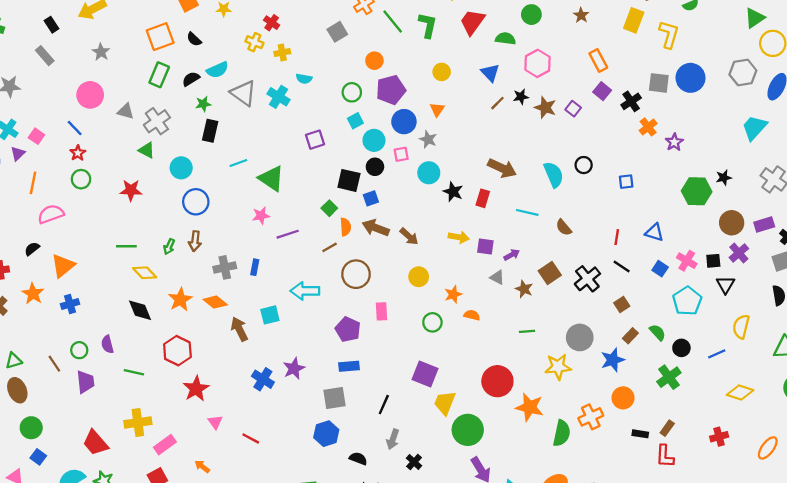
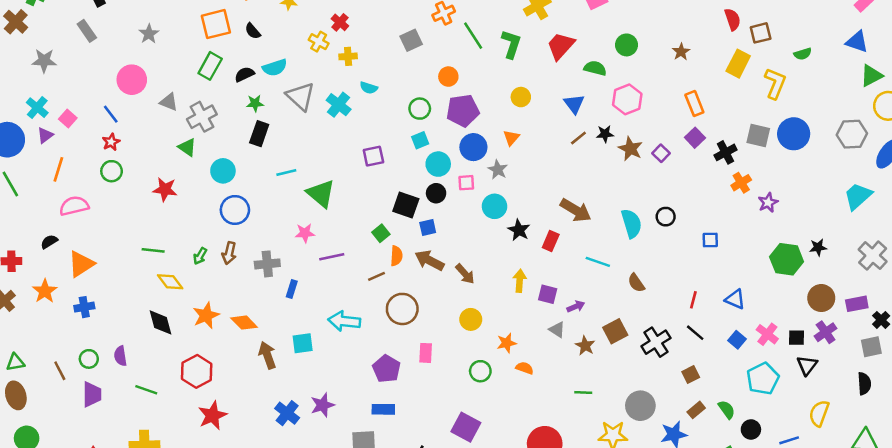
yellow arrow: (459, 237) -> (520, 281), turned -102
gray cross: (225, 267) -> (267, 264), moved

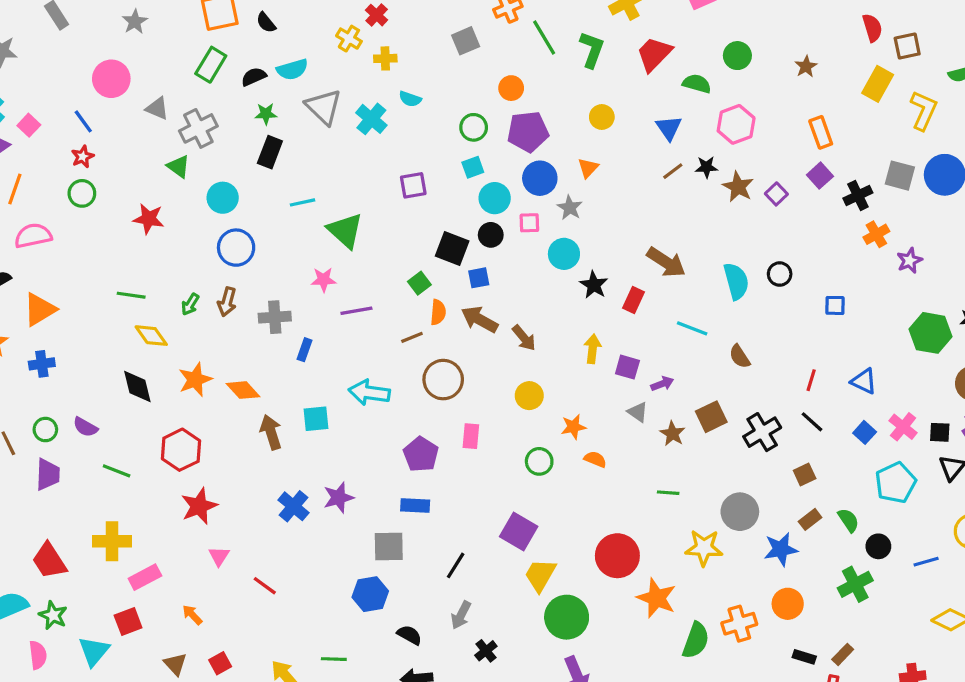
purple semicircle: (120, 356) -> (85, 427), turned -54

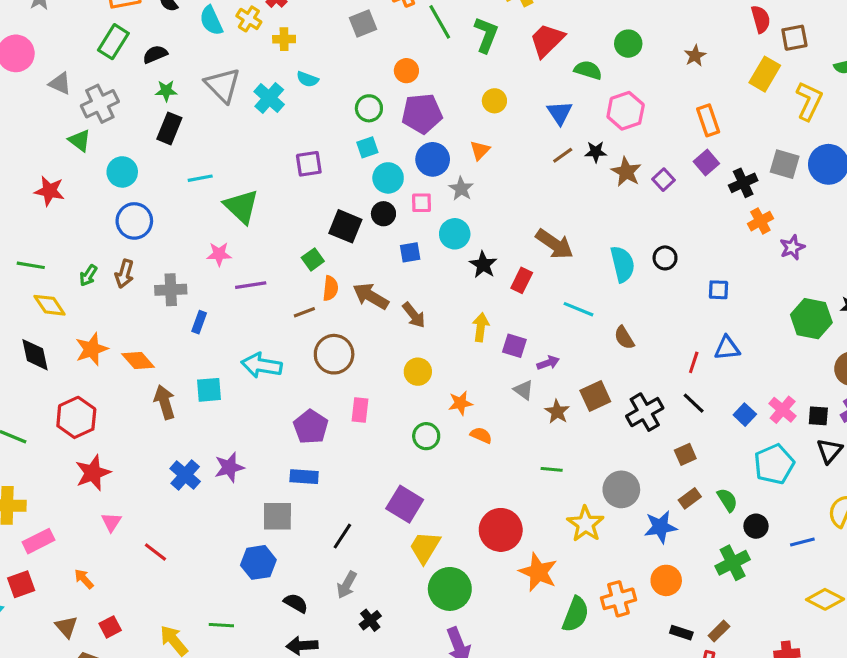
cyan semicircle: (292, 69) -> (211, 21), moved, turned 80
blue square: (479, 278) -> (410, 252), moved
blue triangle: (864, 381) -> (727, 348), moved, turned -32
yellow star: (704, 548) -> (585, 524), turned 30

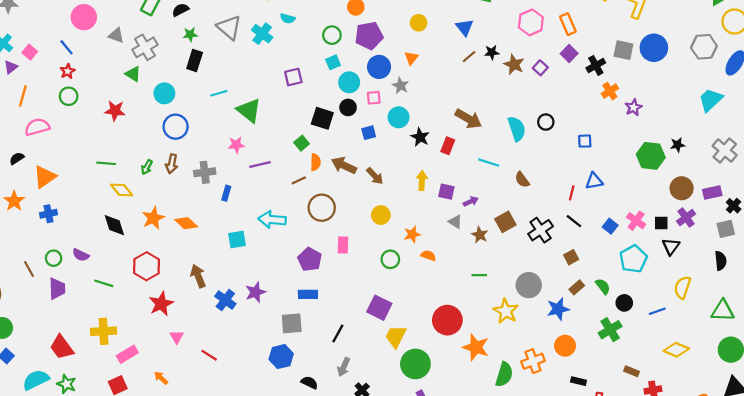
pink hexagon: (626, 111) -> (531, 22), moved
brown arrow: (165, 402) -> (198, 276), moved
brown rectangle: (719, 631) -> (631, 371), moved, turned 72

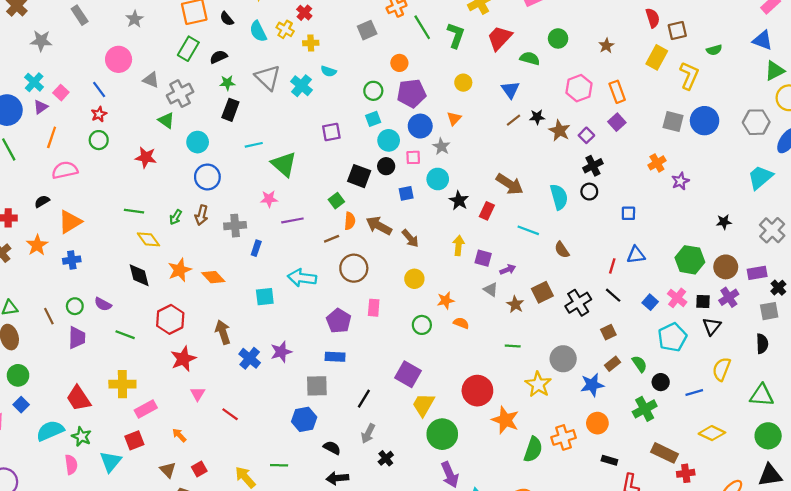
black cross: (596, 65) -> (593, 166), moved
green hexagon: (651, 156) -> (690, 260), moved
brown rectangle: (631, 371) -> (665, 453), size x1.6

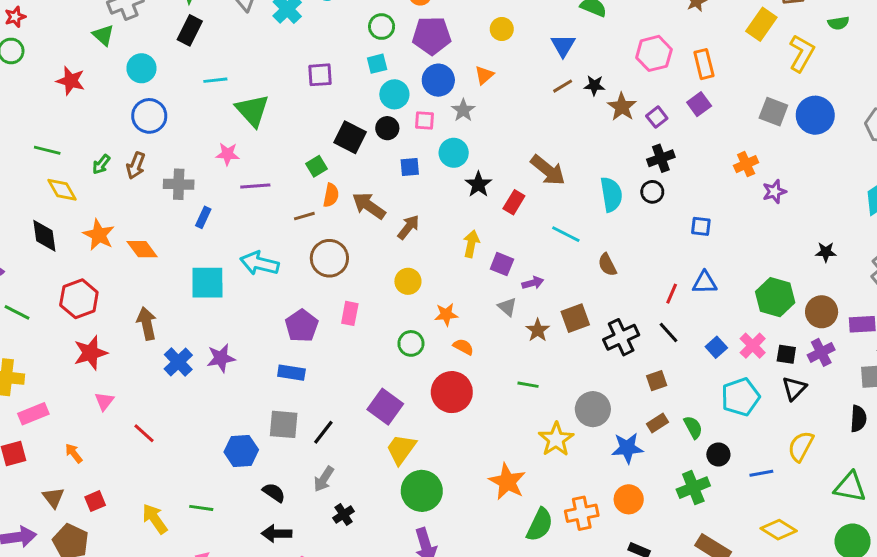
brown arrow: (410, 238) -> (408, 227), turned -108
orange star: (180, 270) -> (99, 235), turned -30
cyan square: (265, 297) -> (207, 283), size x1.4
gray square: (317, 386) -> (284, 424), moved
red circle: (477, 391) -> (452, 392), moved

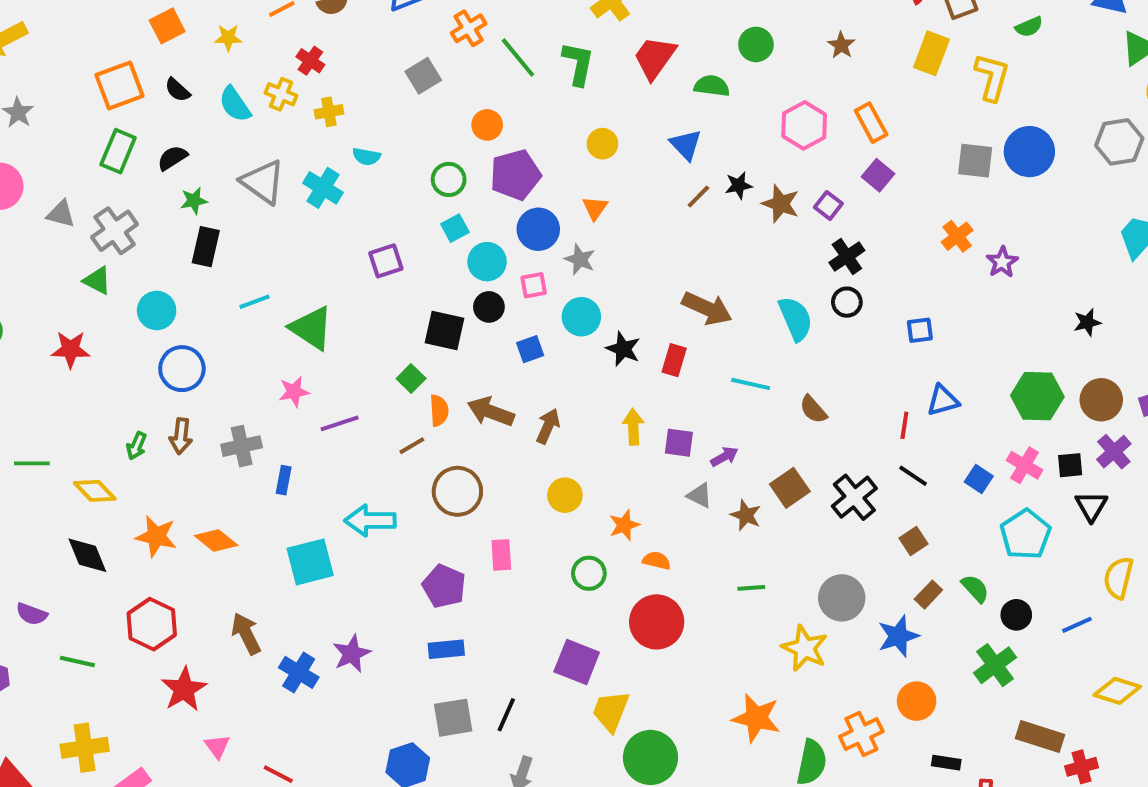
green line: (47, 150) -> (32, 463), moved

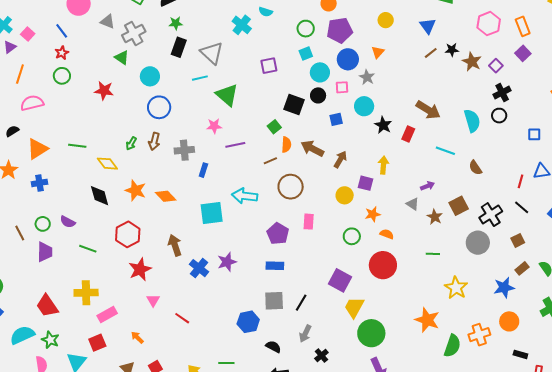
gray triangle: (263, 182) -> (212, 53), moved
purple square: (679, 443) -> (365, 183), moved
gray circle: (842, 598) -> (478, 243), moved

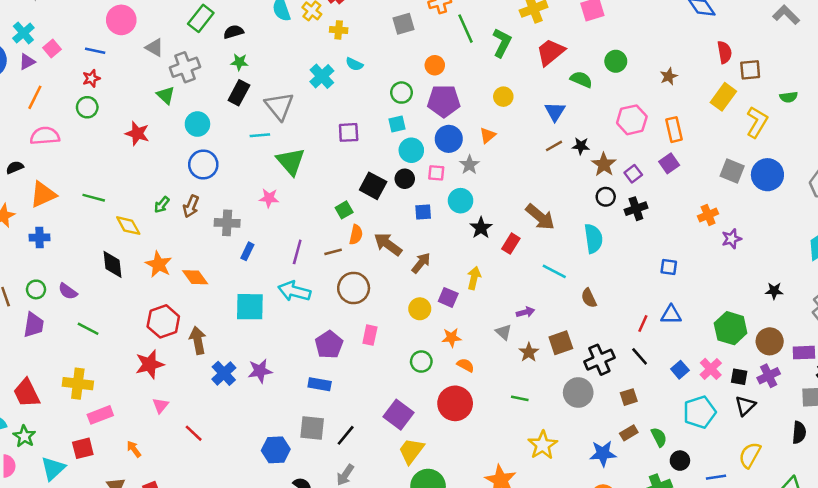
blue line: (62, 31) -> (95, 51), turned -49
black circle: (499, 116) -> (606, 197), moved
purple line: (235, 145) -> (297, 252), moved, turned -72
red hexagon: (128, 234) -> (163, 321), moved

